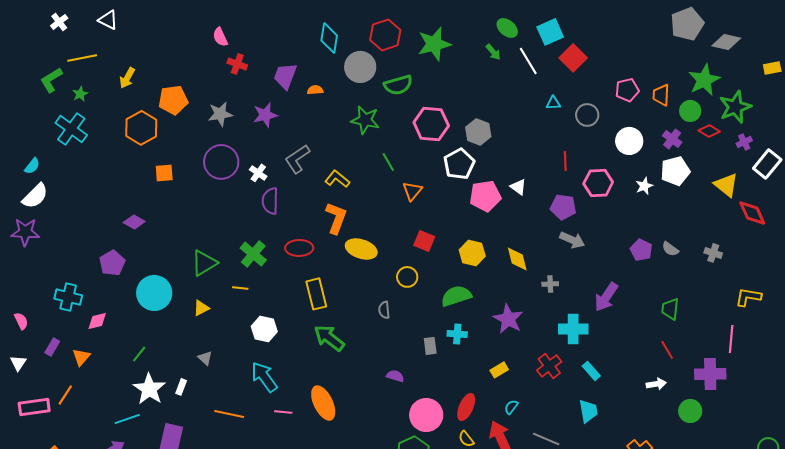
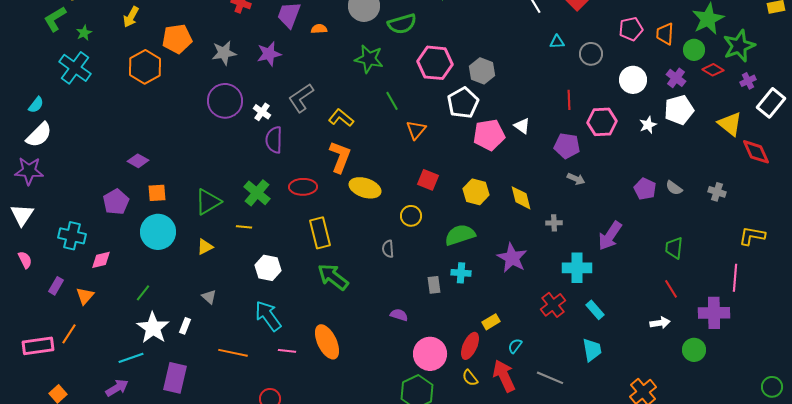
orange square: (164, 173) -> (157, 193), moved
gray arrow: (572, 240) -> (576, 179), size x0.7
white triangle: (18, 363) -> (22, 215), moved, size x1.4
yellow rectangle: (499, 370) -> (491, 322), moved

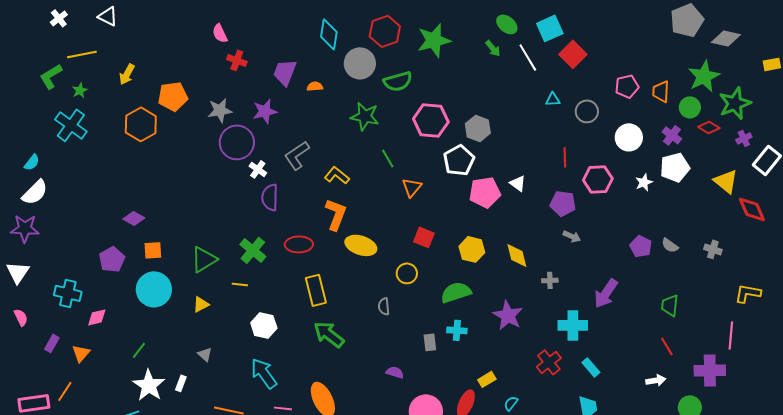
purple circle: (225, 101) -> (237, 142), moved

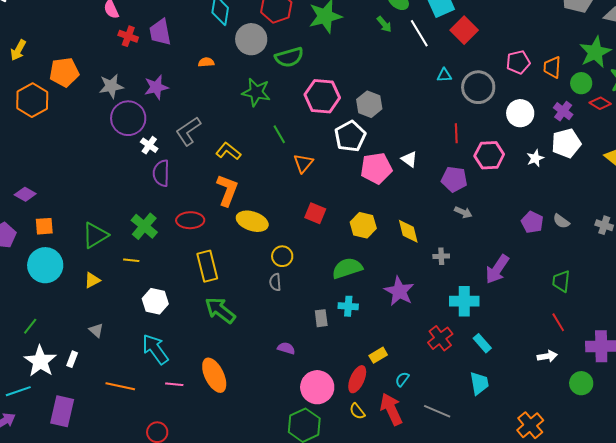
purple trapezoid: (285, 72) -> (160, 32), moved, turned -32
gray circle: (587, 111) -> (478, 87), size x1.4
yellow circle: (407, 273) -> (282, 256), moved

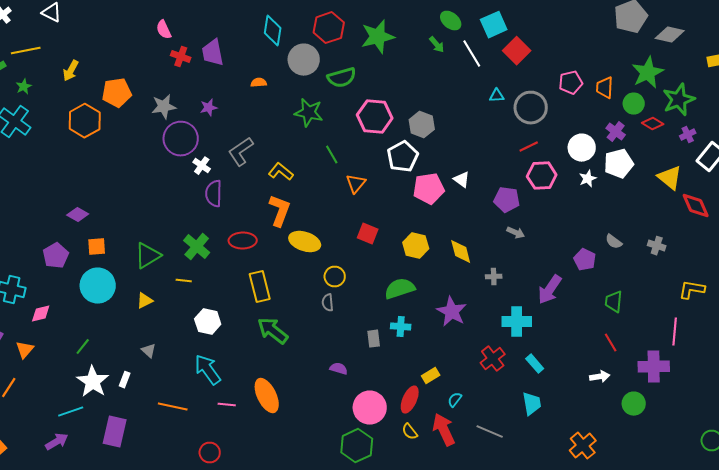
purple star: (156, 87) -> (209, 108), size x0.7
white circle: (520, 113) -> (582, 148), moved
red line: (456, 133) -> (529, 147), moved, turned 66
purple pentagon: (532, 222) -> (585, 260), moved

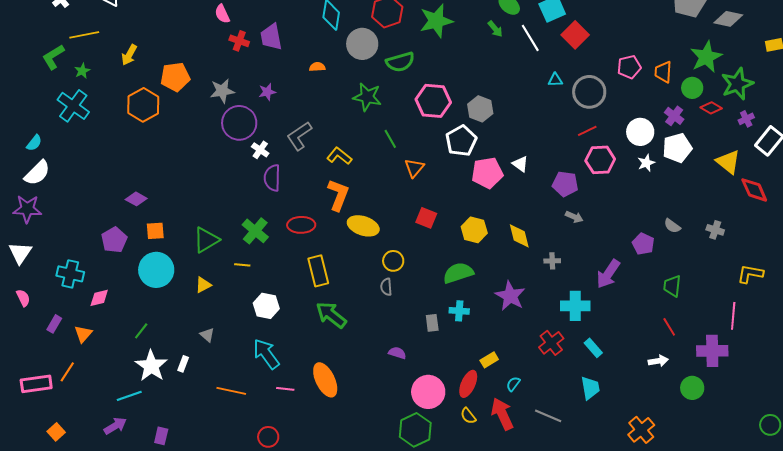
purple rectangle: (115, 432) -> (161, 436), moved, size x0.6

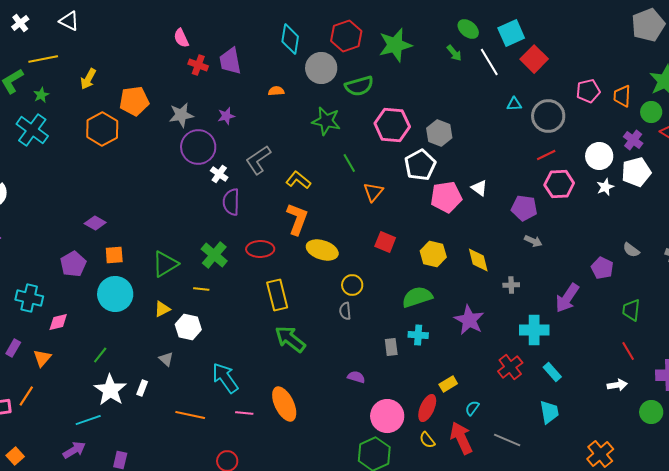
white hexagon: (266, 306) -> (188, 327), moved

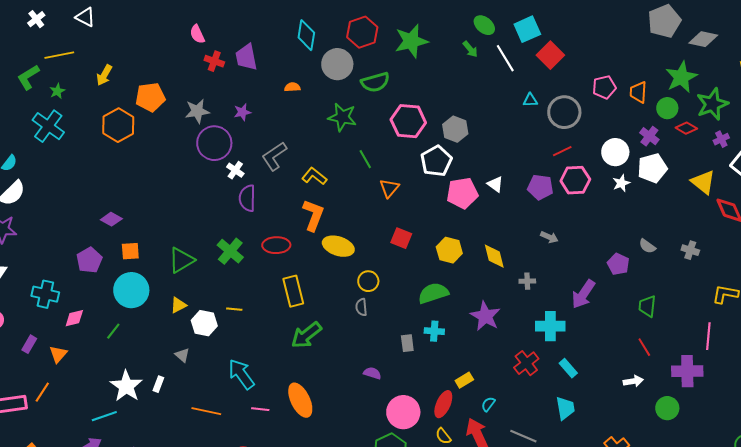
purple pentagon: (524, 208) -> (540, 187), moved
yellow line: (201, 289) -> (234, 309), moved
green arrow: (290, 339) -> (306, 335), turned -76
green line: (100, 355) -> (113, 331), moved

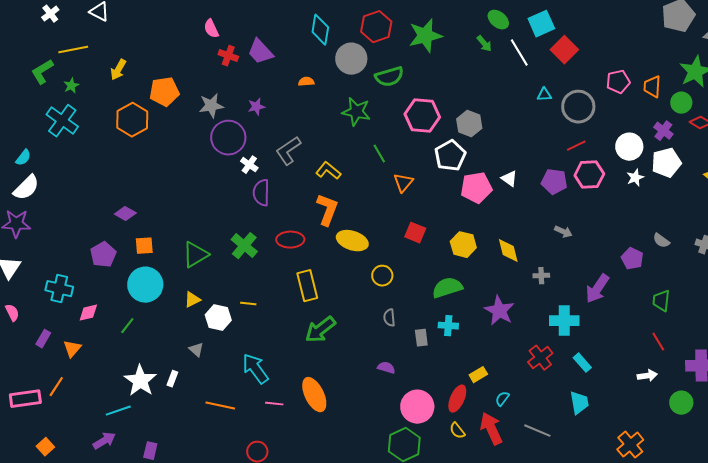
purple trapezoid: (246, 57) -> (260, 52), turned -32
gray semicircle: (361, 307) -> (389, 318), moved

